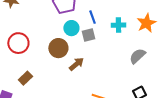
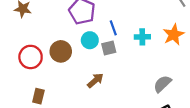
brown circle: (58, 48) -> (61, 51), moved
gray semicircle: (137, 56) -> (162, 84), moved
brown rectangle: (25, 78) -> (38, 96), turned -32

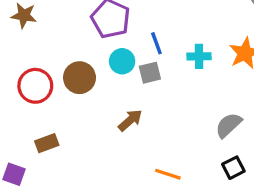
brown rectangle: (38, 96) -> (47, 143), turned 56

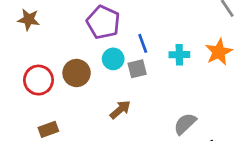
gray semicircle: (228, 125) -> (185, 124), moved

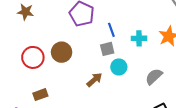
cyan circle: (113, 59) -> (119, 67), moved
gray semicircle: (185, 124) -> (154, 77), moved

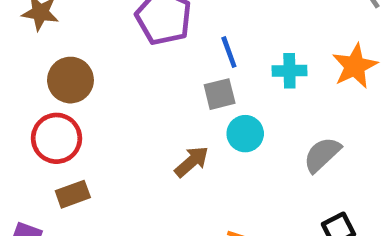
brown circle: (62, 52) -> (70, 80), moved
red circle: (33, 57) -> (56, 138), moved

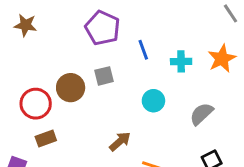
brown circle: (70, 80) -> (71, 88), moved
gray square: (220, 94) -> (104, 76), moved
brown arrow: (192, 162) -> (120, 141), moved

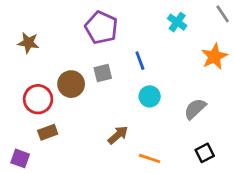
brown star: (25, 25) -> (28, 43), moved
blue line: (143, 50) -> (140, 61), moved
cyan cross: (181, 61) -> (177, 22), moved, turned 36

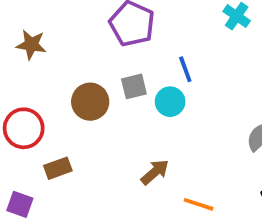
cyan circle: (150, 96) -> (170, 102), moved
red circle: (38, 99) -> (24, 128), moved

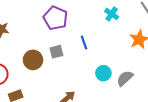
cyan circle: (170, 102) -> (103, 73), moved

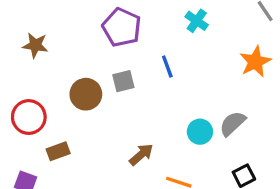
cyan cross: (112, 14) -> (197, 21), moved
cyan circle: (103, 73) -> (200, 132), moved

